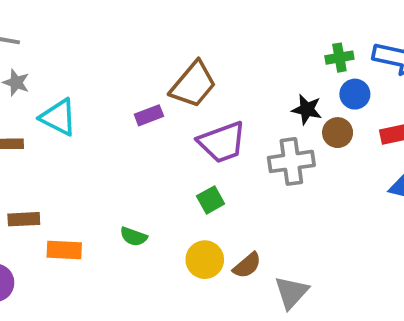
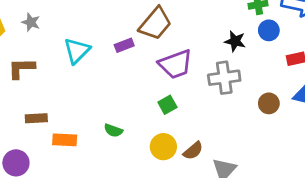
cyan triangle: (58, 117) -> (77, 51), moved, turned 48
brown circle: (338, 133) -> (269, 103), moved

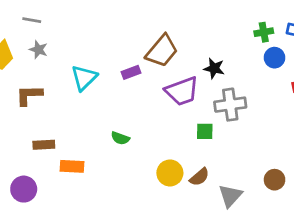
black star: (235, 41) -> (214, 68), moved
brown circle: (269, 103) -> (275, 180), moved
green square: (167, 105) -> (205, 131), moved, turned 30
green semicircle: (113, 130) -> (120, 138), moved

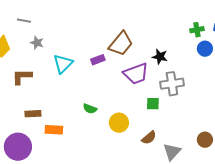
gray star: (38, 50) -> (37, 43), moved
yellow circle: (170, 173) -> (119, 123), moved
purple circle: (24, 189) -> (18, 147), size x1.4

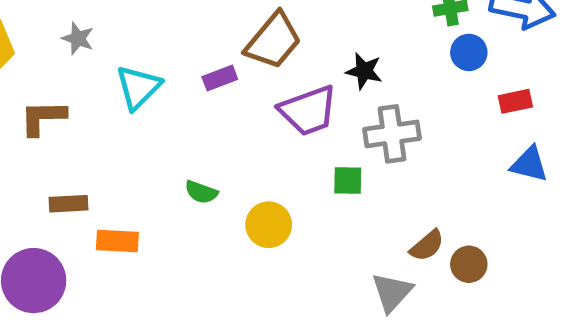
brown semicircle: (149, 138) -> (427, 246), moved

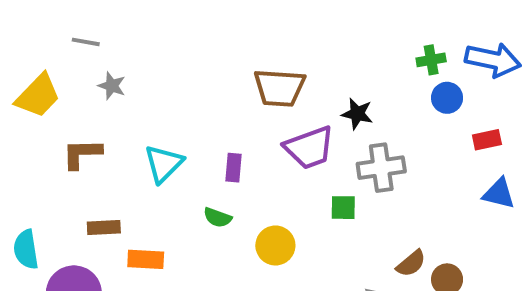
brown trapezoid: (273, 41) -> (279, 88), turned 54
purple rectangle: (220, 78) -> (233, 168), moved, turned -64
cyan triangle: (138, 87) -> (164, 164), moved

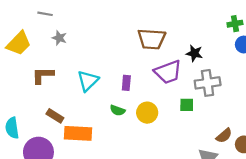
brown rectangle: (104, 227) -> (55, 116), turned 35
yellow circle: (275, 245) -> (147, 113), moved
orange rectangle: (146, 259) -> (78, 133), size x1.4

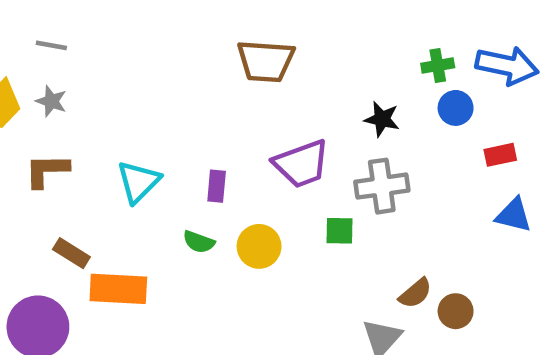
gray star: (59, 38) -> (51, 101), moved
brown trapezoid: (152, 39) -> (266, 61), moved
black star: (194, 53) -> (382, 119), moved

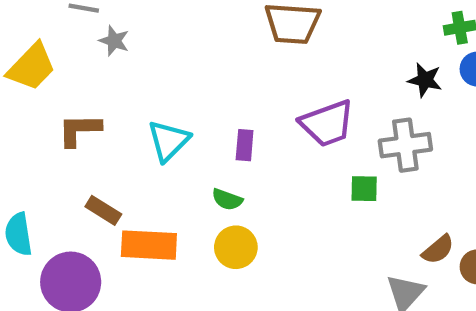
gray star: (51, 101) -> (114, 41), moved
black star: (382, 119) -> (425, 80), moved
yellow circle: (259, 246) -> (236, 247), moved

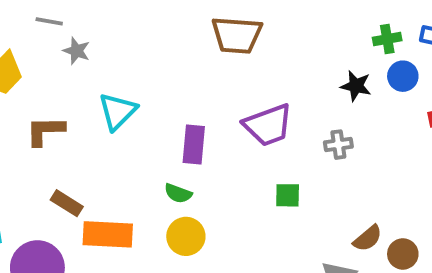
cyan triangle: (168, 141) -> (118, 111), moved
purple rectangle: (245, 145) -> (194, 145), size x1.4
gray cross: (405, 145) -> (338, 145), size x0.6
green square: (364, 189) -> (288, 195), moved

